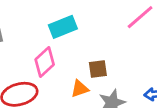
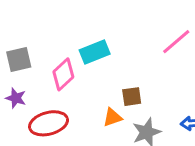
pink diamond: (45, 62) -> (63, 74), moved

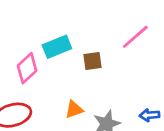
brown square: (132, 97) -> (93, 61), moved

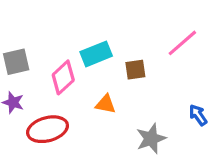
orange triangle: (74, 109) -> (106, 104), moved, turned 30
blue arrow: (150, 115) -> (198, 115), moved, turned 60

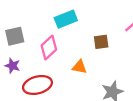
cyan rectangle: (96, 54) -> (66, 19), moved

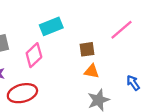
orange triangle: (79, 67) -> (92, 71), moved

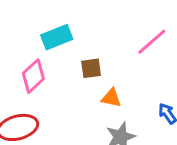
brown square: (87, 49) -> (91, 68), moved

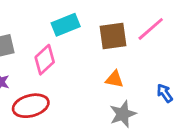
brown square: (91, 68) -> (113, 36), moved, size x1.5

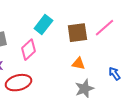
cyan rectangle: (66, 25) -> (43, 25), turned -30

